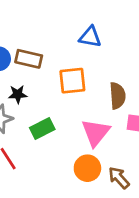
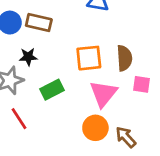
orange square: (72, 81) -> (89, 58), moved

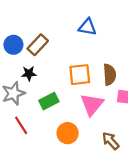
brown rectangle: (39, 23) -> (38, 45), turned -60
orange circle: (95, 128) -> (68, 133), moved

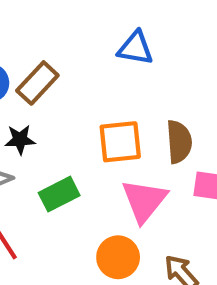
orange circle: (68, 133) -> (118, 257), moved

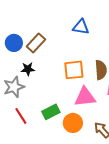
green rectangle: (59, 194) -> (51, 112), moved
pink triangle: (144, 201) -> (85, 97), turned 45

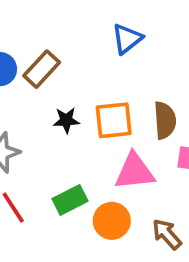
blue triangle: (81, 27) -> (127, 39), turned -48
black star: (28, 69) -> (66, 120), moved

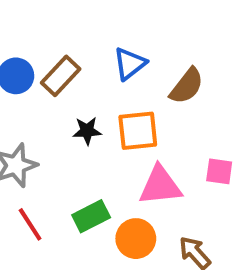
blue triangle: (127, 39) -> (130, 64), moved
brown semicircle: (165, 120) -> (187, 86), moved, turned 42

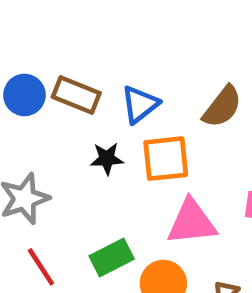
blue triangle: (130, 64) -> (140, 104), moved
brown rectangle: (61, 76) -> (76, 95), turned 69

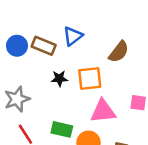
blue triangle: (140, 104) -> (73, 36), moved
green rectangle: (112, 257) -> (62, 129), turned 40

